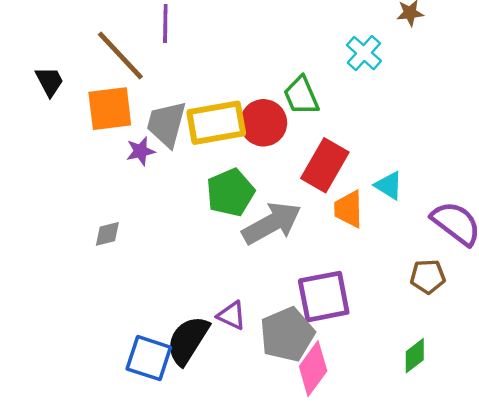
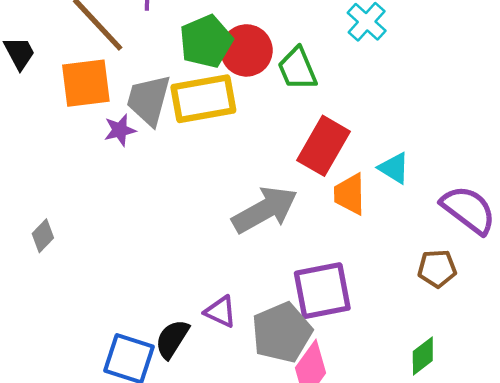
red circle: (263, 123) -> (247, 50), moved
green pentagon: (230, 193) -> (206, 41), moved
gray diamond: (107, 234) -> (43, 236), moved, turned -32
black semicircle: (188, 340) -> (172, 339), size x0.7

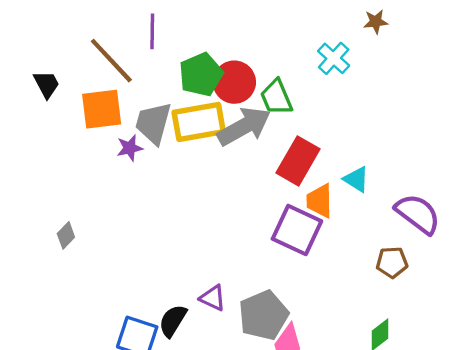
gray arrow: (265, 210) -> (244, 126), moved
purple square: (322, 291) -> (297, 230), moved, turned 36

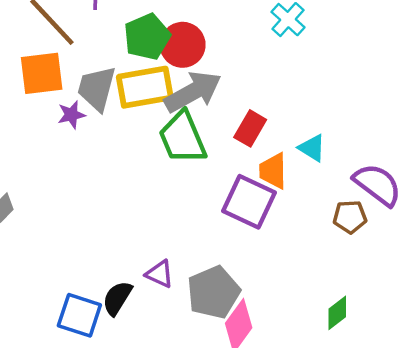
green trapezoid: (276, 97) -> (183, 138), moved, size x1.4
red rectangle: (298, 161) -> (250, 128), size x0.7
brown pentagon: (392, 262) -> (350, 217), moved

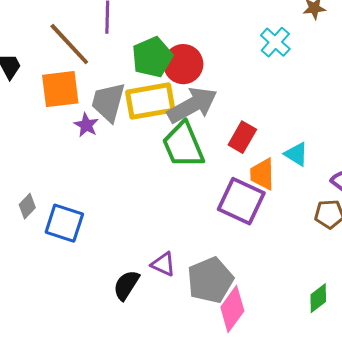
purple star: (71, 115) -> (86, 125), turned -30
blue square: (79, 315) -> (64, 223), moved

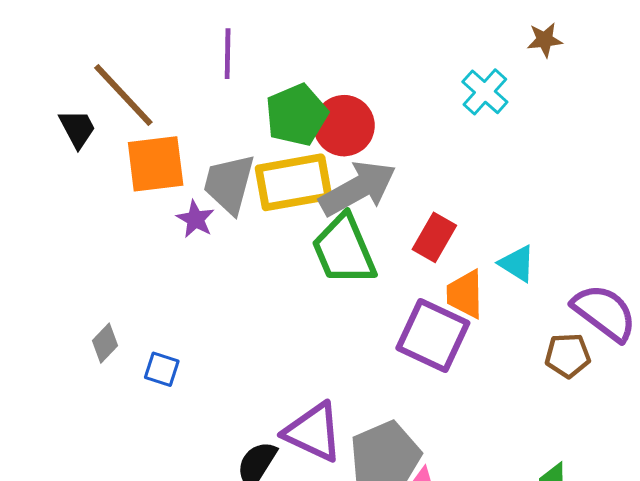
brown line: (69, 44) -> (123, 95), moved
blue square: (64, 223) -> (162, 369), size x0.6
purple triangle: (163, 264) -> (313, 432), size x1.6

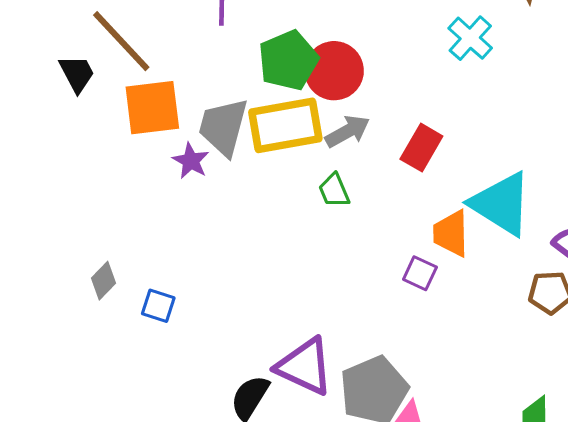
gray arrow: (358, 188) -> (347, 131), size x0.6
red rectangle: (434, 237) -> (421, 148), moved
green trapezoid: (344, 250) -> (334, 190), size x0.5
cyan triangle: (517, 264) -> (501, 204), size x1.8
purple square: (433, 336) -> (420, 273), size x0.5

